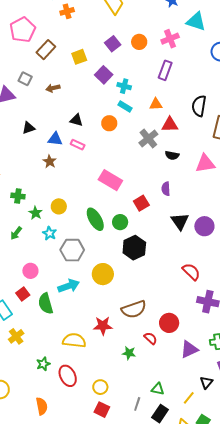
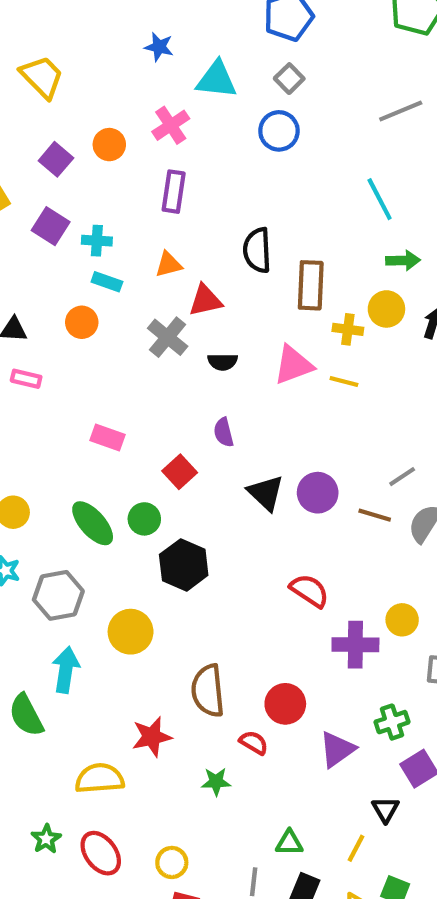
pink rectangle: (110, 180) -> (108, 437), size x0.7
cyan arrow: (69, 286) -> (66, 670), turned -50
brown semicircle: (134, 309) -> (208, 691), turned 115

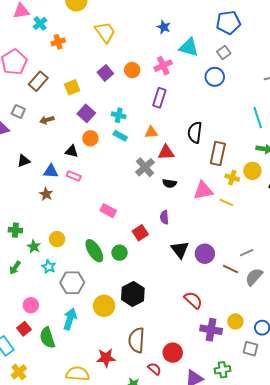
purple square: (51, 226) -> (86, 113), moved
orange circle: (82, 322) -> (90, 138), moved
black hexagon: (184, 565) -> (133, 294), moved

